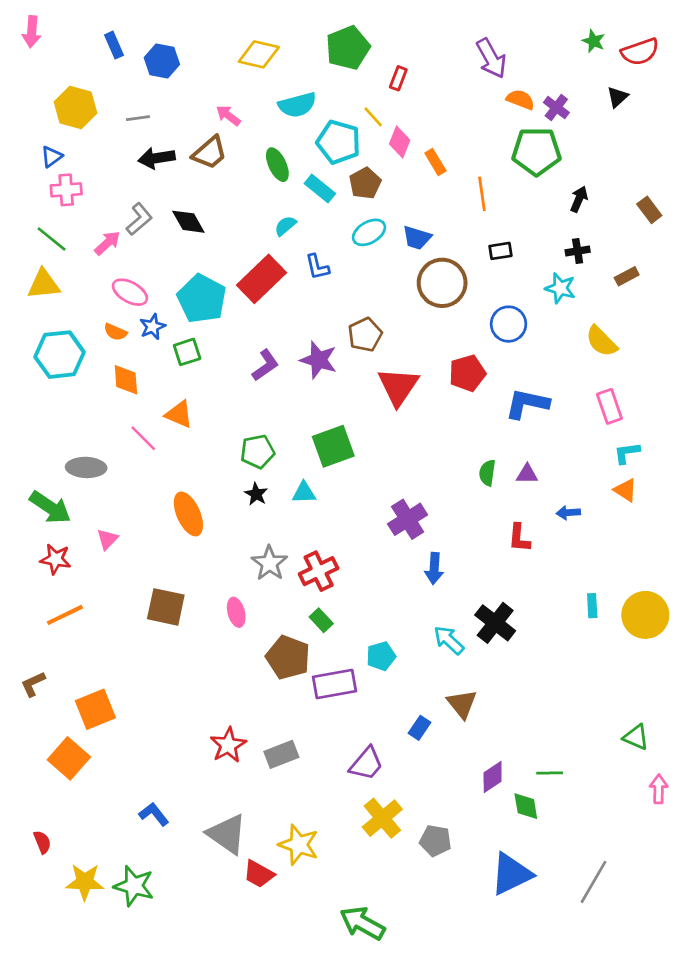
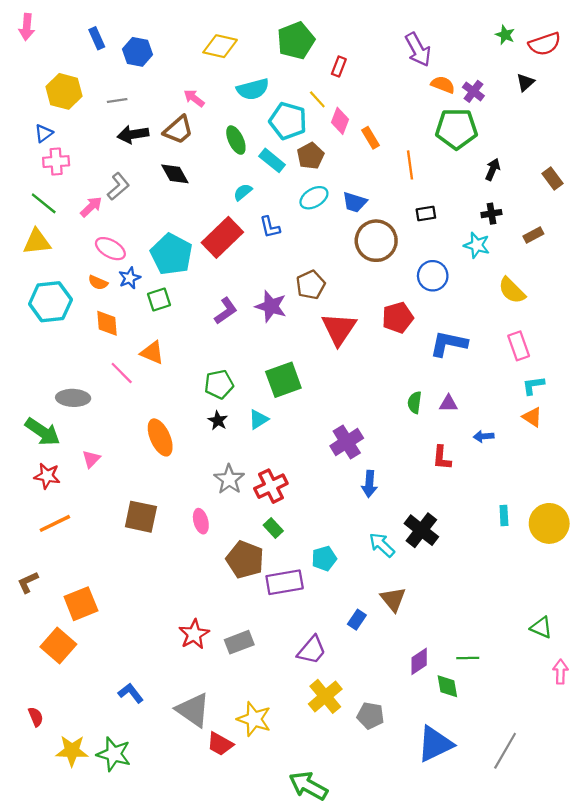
black diamond: (188, 222) -> (175, 174), moved
cyan triangle: (304, 493) -> (259, 419), turned -30

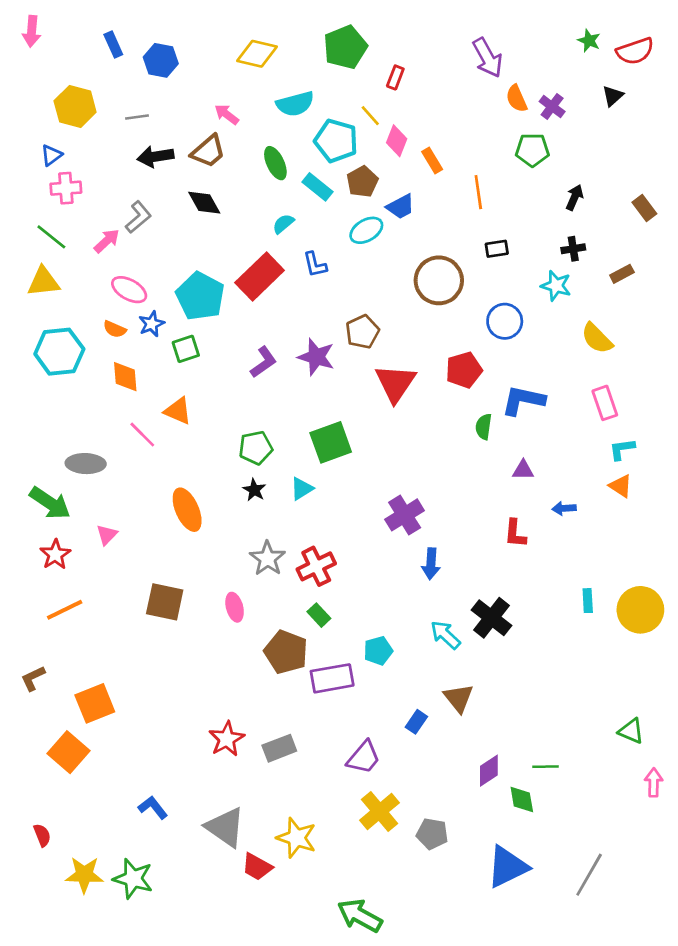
orange semicircle: (443, 85) -> (517, 99), turned -135
green pentagon: (456, 129) -> (532, 150), size x0.7
blue trapezoid: (355, 202) -> (401, 207), moved, turned -45
green semicircle: (415, 402) -> (484, 427), moved
red star: (47, 476) -> (55, 554), turned 30

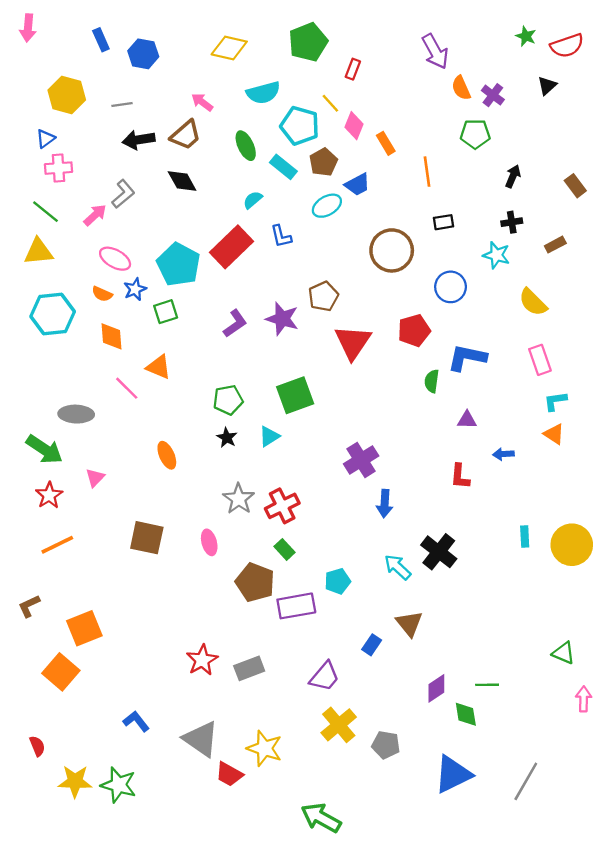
orange ellipse: (187, 510) -> (167, 455), size x0.7

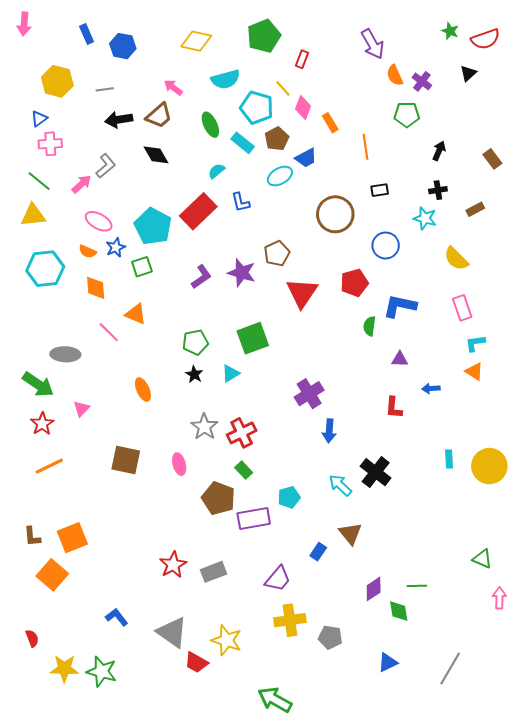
brown L-shape: (29, 606) -> (32, 537), moved, turned -70
yellow cross: (339, 725) -> (290, 620), turned 32
blue triangle: (453, 774) -> (388, 662), size x0.6

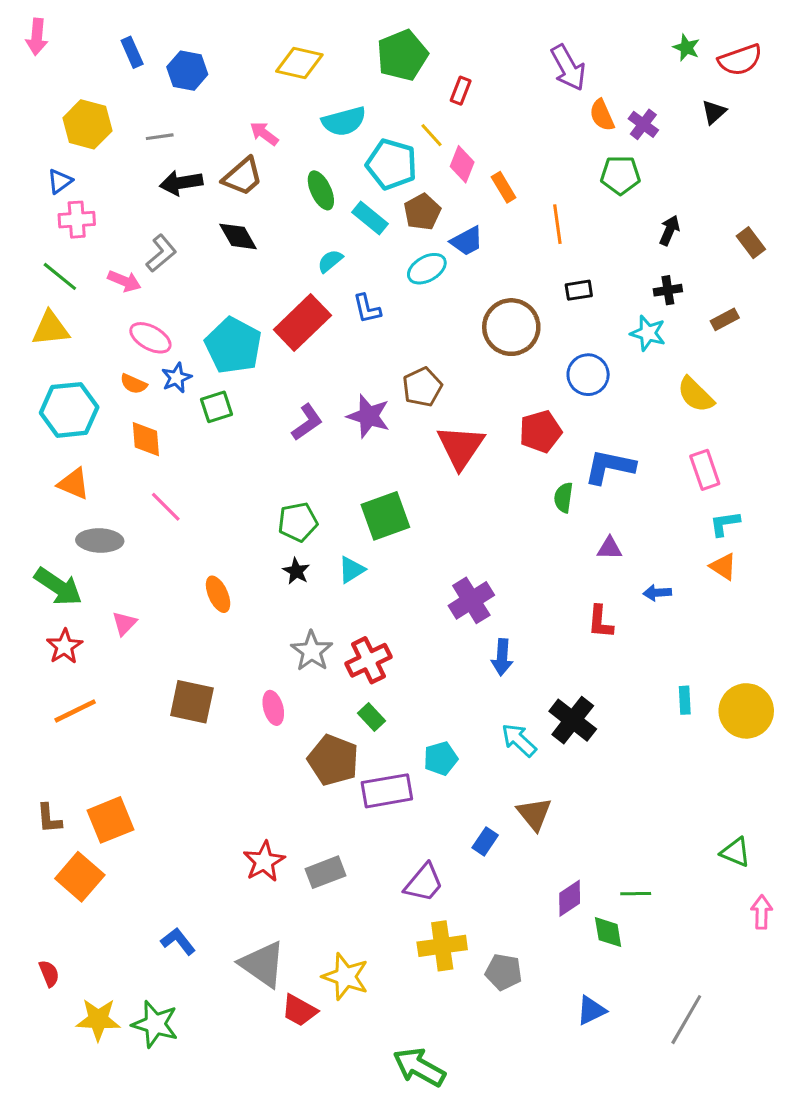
pink arrow: (81, 184) -> (124, 281), turned 65
orange triangle: (136, 314) -> (74, 484), moved

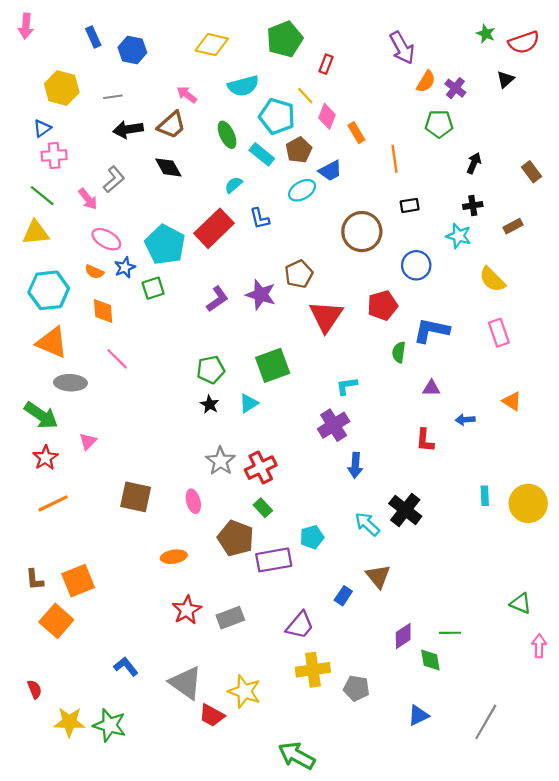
orange semicircle: (602, 115) -> (426, 82), turned -125
pink arrow: (124, 281) -> (88, 199), turned 30
orange triangle: (74, 484) -> (52, 342), size x1.4
cyan L-shape: (725, 524) -> (347, 386), moved
orange ellipse: (218, 594) -> (174, 557), moved, turned -75

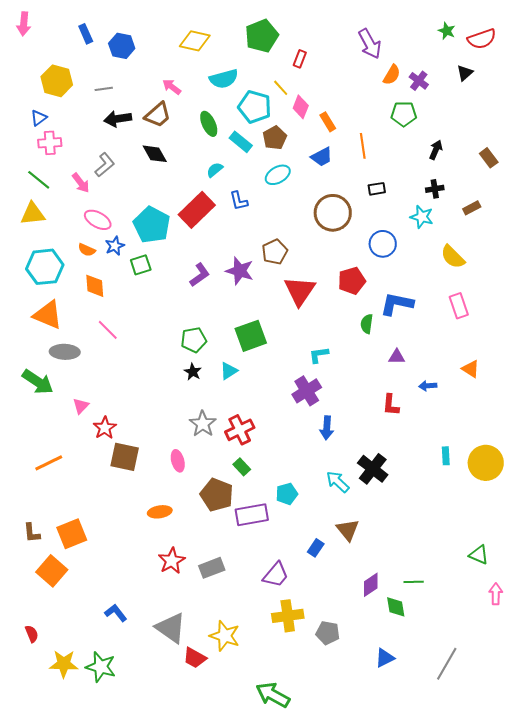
blue trapezoid: (330, 171) -> (322, 157), moved
red star: (45, 458) -> (105, 428), moved

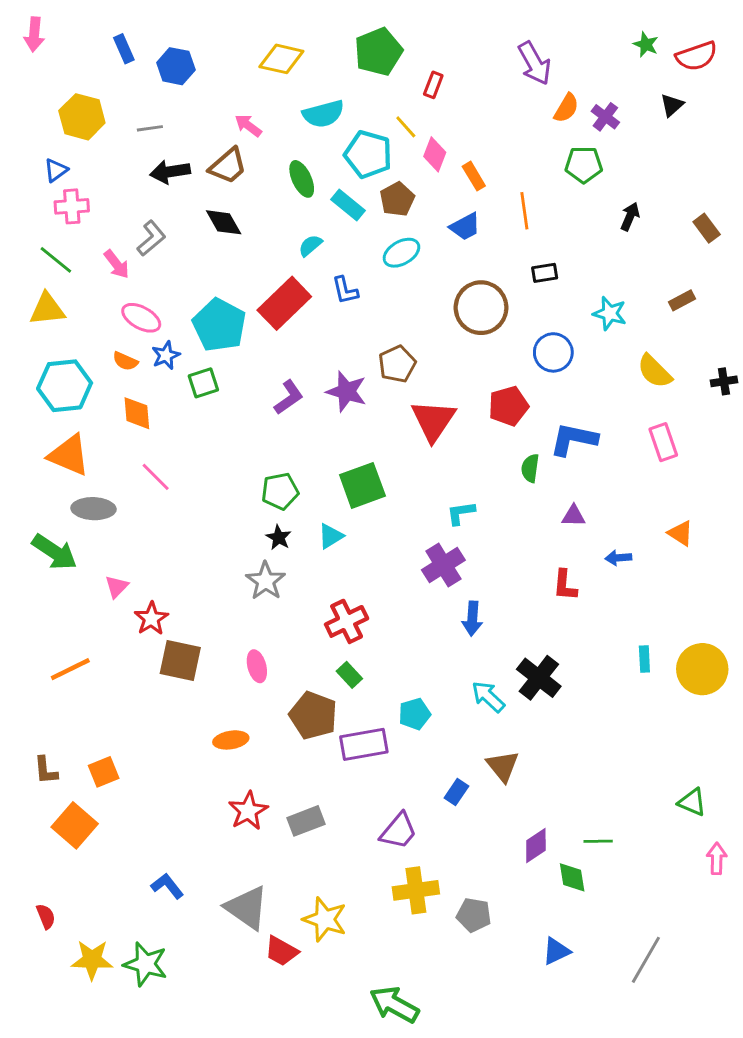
black cross: (435, 189) -> (724, 381), moved
gray star: (203, 424) -> (266, 581), moved
orange square: (72, 534) -> (104, 772), size x0.7

